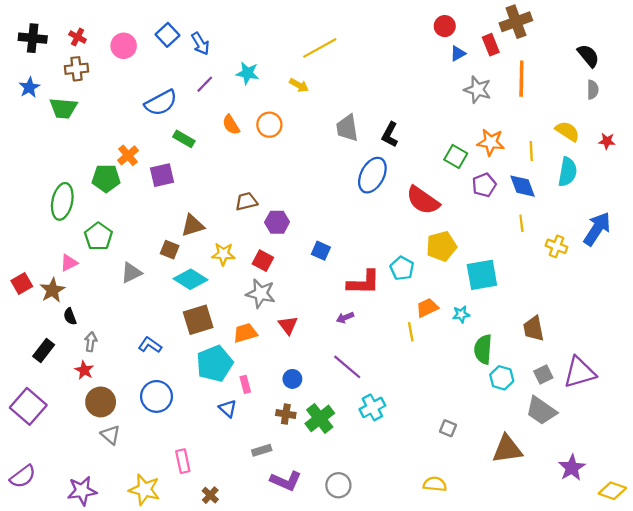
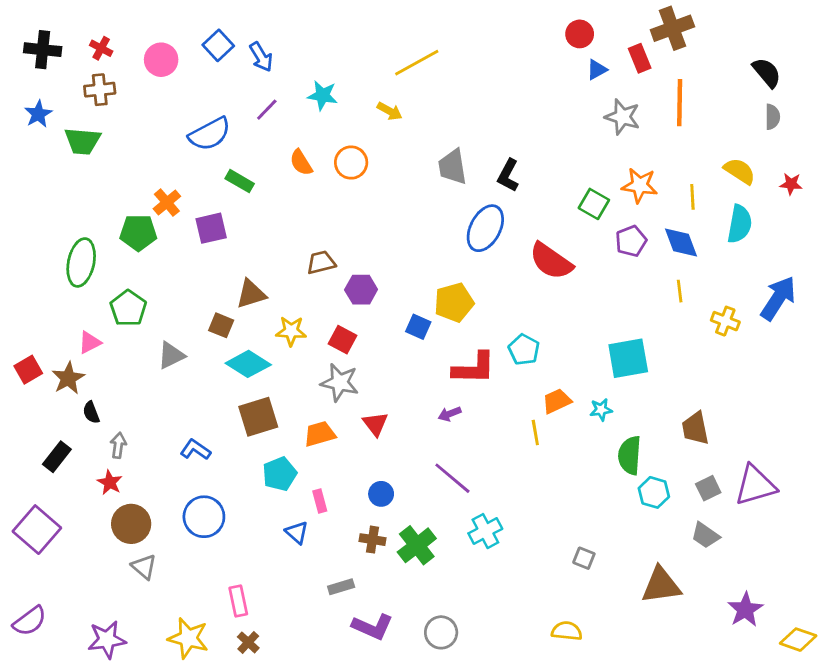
yellow pentagon: (441, 246) -> (454, 302), moved
cyan pentagon: (215, 364) -> (280, 474), size x0.7
gray trapezoid: (541, 411) -> (705, 535), size x0.7
brown cross: (210, 495) -> (248, 642), moved

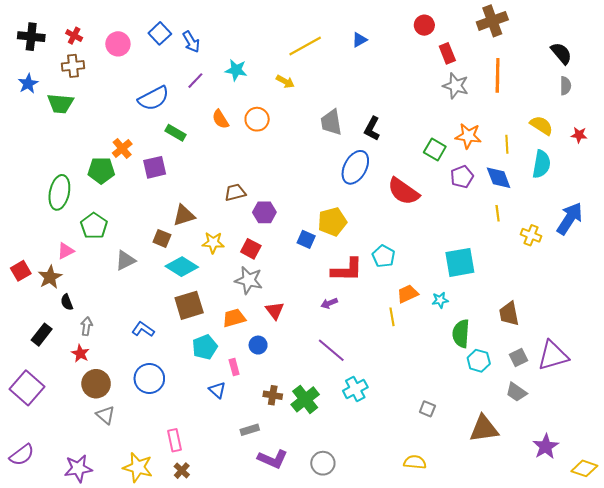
red rectangle: (640, 58) -> (447, 53), moved
blue triangle: (597, 70) -> (360, 40), moved
blue circle: (381, 494) -> (258, 345), moved

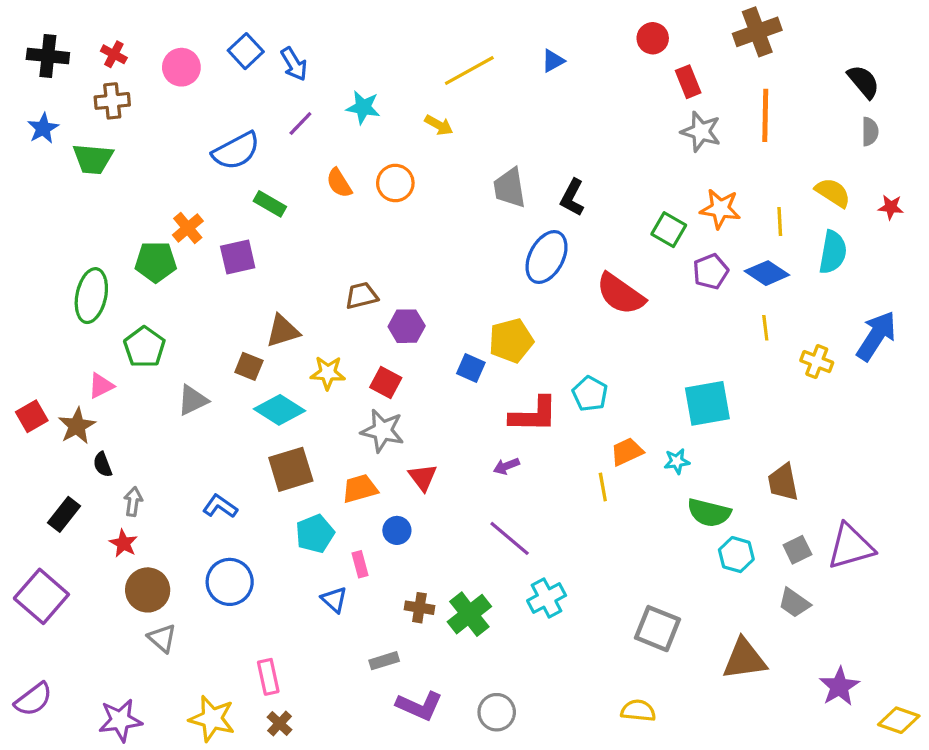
blue diamond: (499, 178) -> (767, 273), turned -36
green semicircle: (461, 334) -> (709, 513), turned -80
gray square: (427, 409) -> (658, 629), size x1.8

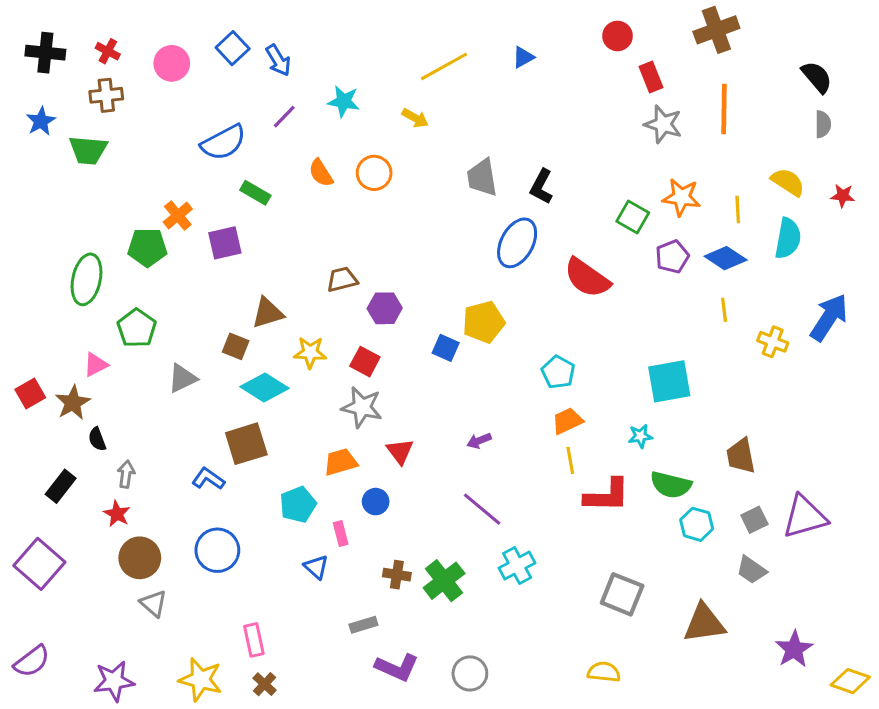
red L-shape: (534, 415) -> (607, 495), moved
orange trapezoid: (627, 452) -> (567, 421), moved
brown square: (291, 469) -> (246, 444), moved

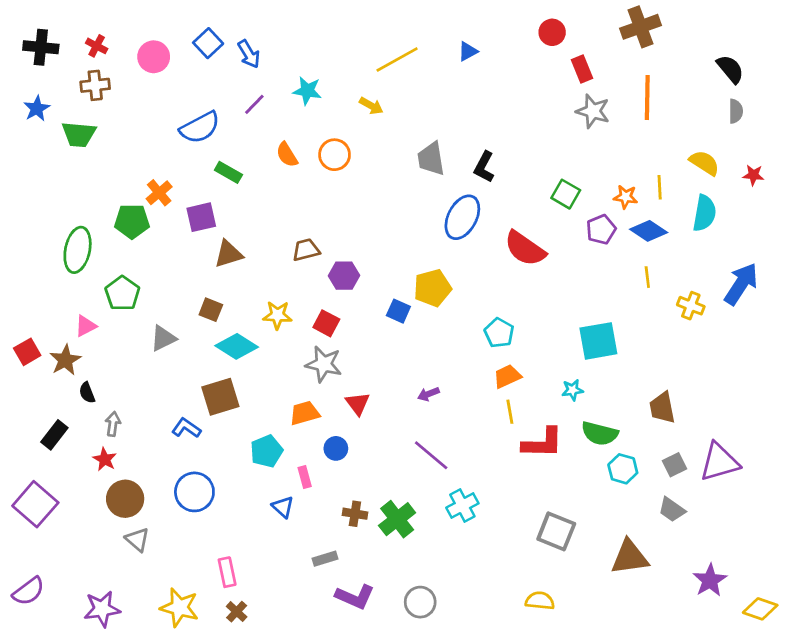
orange star: (681, 197) -> (626, 197), moved, size x0.7
brown triangle: (268, 313) -> (228, 254), moved

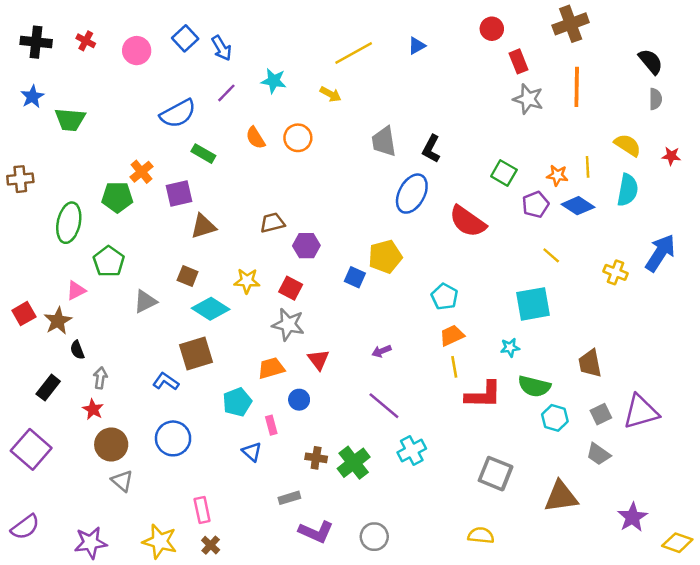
brown cross: (95, 85) -> (20, 179), moved
yellow line: (647, 277) -> (551, 255), moved, turned -42

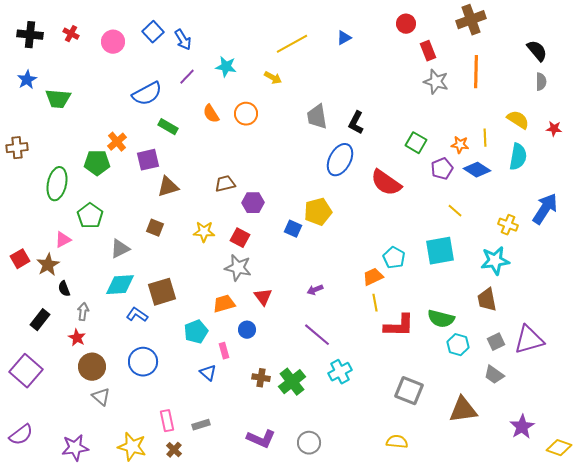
cyan pentagon: (445, 297) -> (394, 258), moved
cyan diamond: (211, 309) -> (120, 285), moved, turned -36
cyan star: (510, 348) -> (495, 261), moved, size x1.8
gray rectangle: (289, 498) -> (201, 425), moved

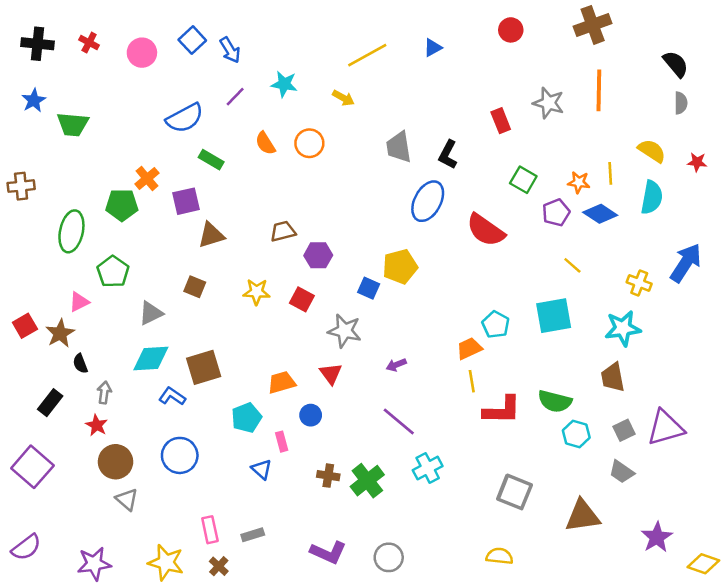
red rectangle: (428, 51) -> (501, 121), moved
gray star: (238, 268) -> (345, 331), moved

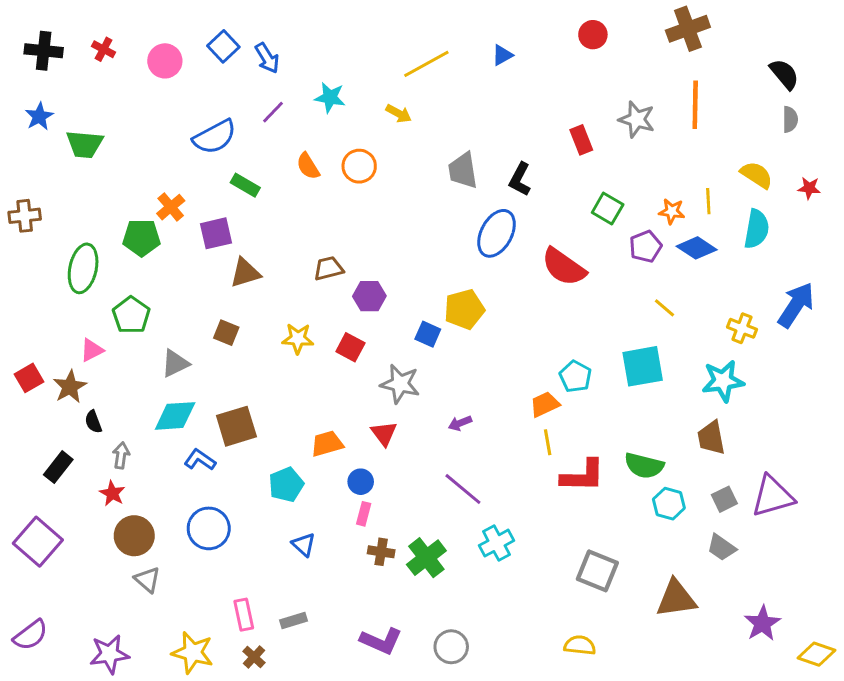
pink rectangle: (282, 442) -> (364, 514), moved, turned 30

